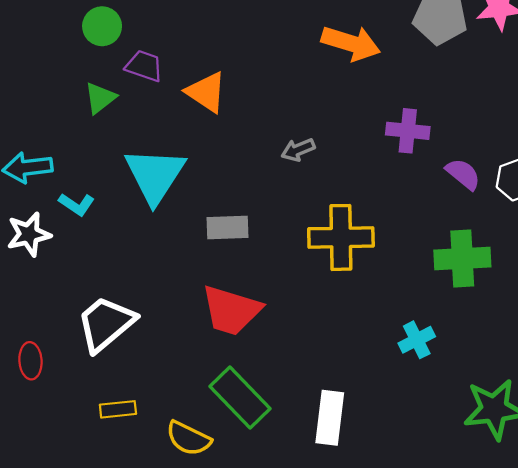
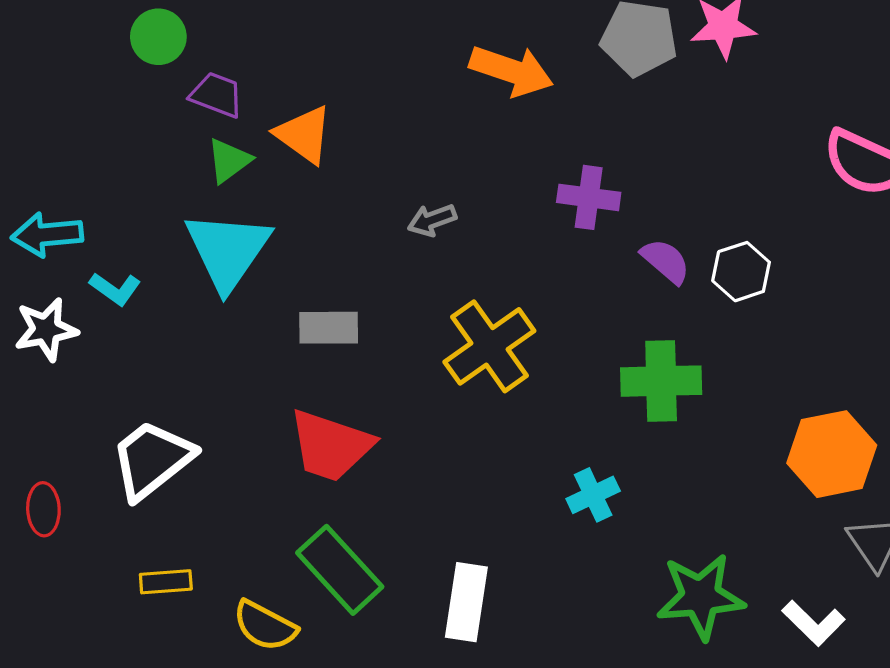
green triangle: (100, 98) -> (229, 161), moved
yellow cross: (341, 237) -> (489, 346), turned -36

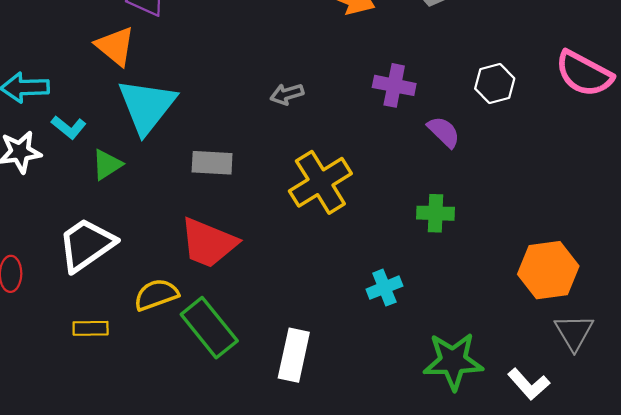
orange triangle: (304, 135) -> (115, 46), moved
green triangle: (229, 161) -> (107, 165), moved
white hexagon: (741, 272) -> (495, 84), moved
green cross: (661, 381) -> (436, 213), size x0.7
yellow semicircle: (265, 626) -> (156, 295), moved, turned 129

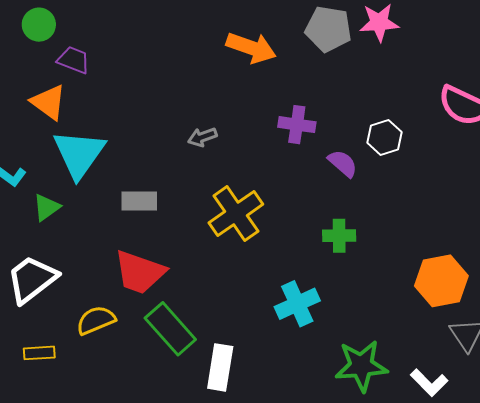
white hexagon: (495, 84) -> (385, 137), moved
cyan cross: (384, 288) -> (297, 304), size x1.4
green rectangle: (209, 328) -> (170, 329), moved

